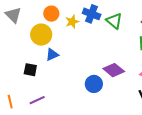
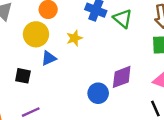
yellow star: (72, 22) -> (74, 38), moved
purple diamond: (114, 70) -> (122, 77), turned -60

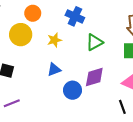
green triangle: (123, 19) -> (94, 42), moved, turned 48
blue triangle: (49, 58) -> (54, 70), moved

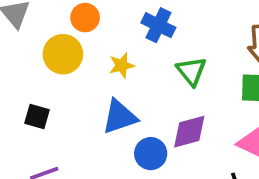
green triangle: (94, 42) -> (191, 71), turned -42
blue triangle: (54, 70) -> (120, 117), size x1.5

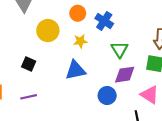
orange circle: (85, 18) -> (78, 13), moved
purple diamond: (189, 132) -> (125, 75), moved
blue circle: (151, 154) -> (107, 96), moved

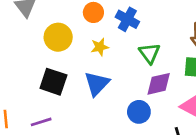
black square: (29, 64) -> (53, 82), moved, size x1.5
blue triangle: (75, 70) -> (97, 84), turned -30

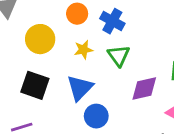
green triangle: (149, 53) -> (119, 56), moved
blue circle: (139, 112) -> (96, 116), moved

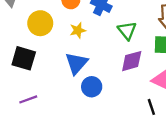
green triangle: (119, 56) -> (127, 31), moved
black square: (35, 85) -> (24, 58), moved

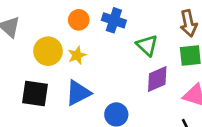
yellow star: (78, 30) -> (77, 55), moved
blue triangle: (76, 63) -> (78, 93), moved, turned 30

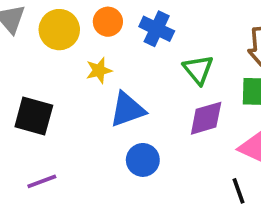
yellow circle: (48, 51) -> (59, 30), moved
blue triangle: (78, 93) -> (127, 110), moved

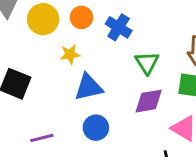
purple line: (42, 181) -> (42, 138), moved

